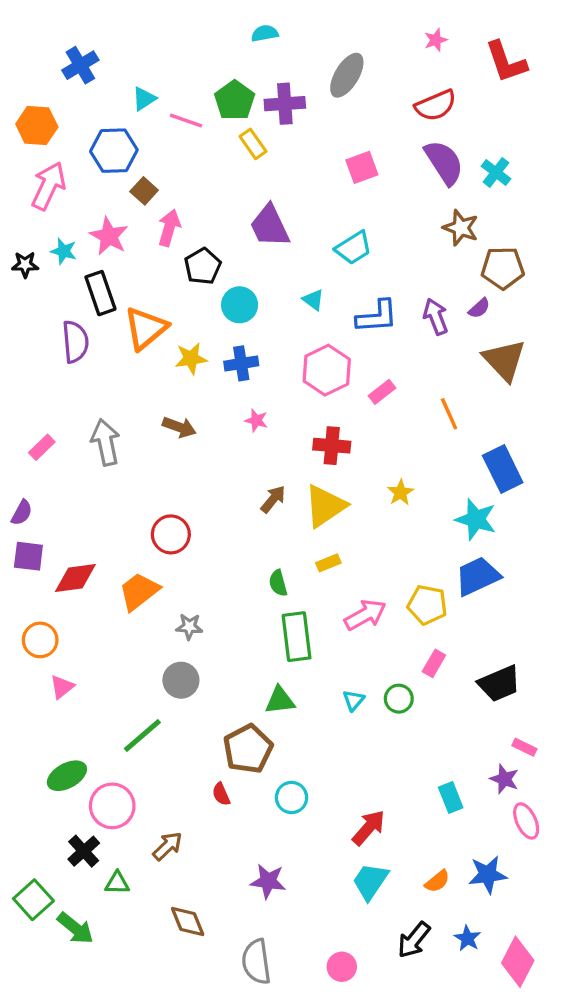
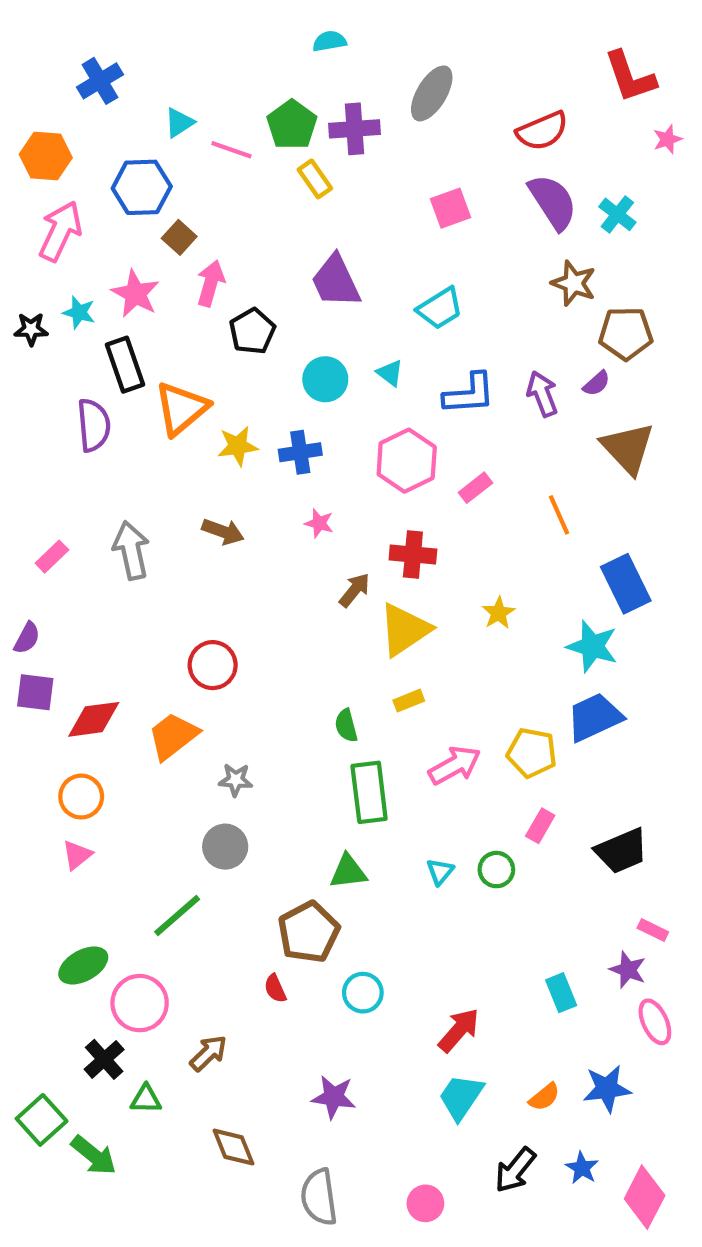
pink star: (436, 40) -> (667, 139), moved
cyan circle: (240, 305) -> (325, 379), moved
brown arrow: (273, 499) -> (355, 590), moved
orange circle: (40, 640) -> (81, 797), moved

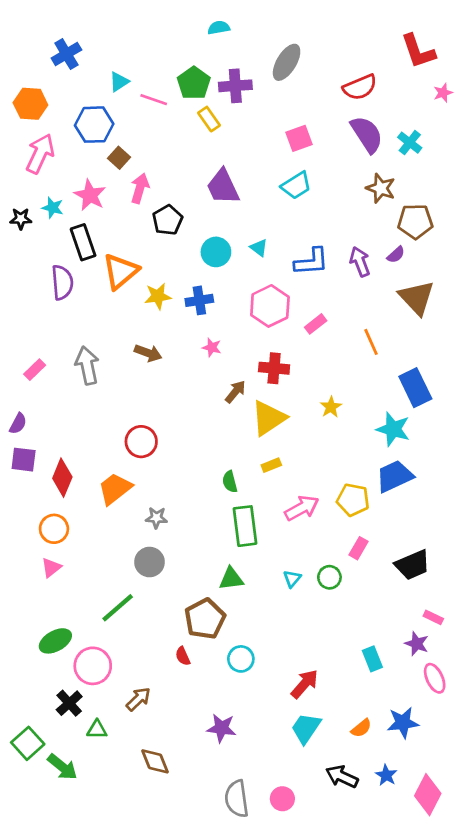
cyan trapezoid: (440, 308) -> (296, 185), moved
red diamond: (94, 719) -> (62, 478), turned -60
black arrow: (515, 1170) -> (342, 777), turned 76
gray semicircle: (319, 1197) -> (237, 799), moved

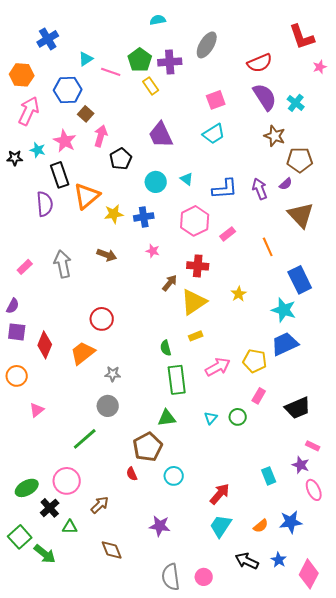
orange circle: (54, 529) -> (17, 376), moved
green ellipse: (55, 641) -> (27, 488), moved

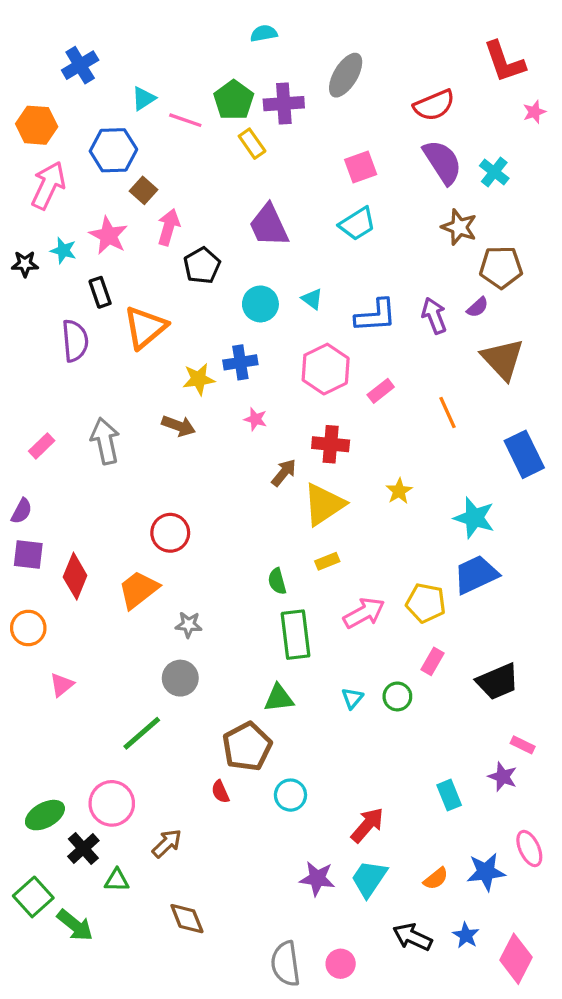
black rectangle: (60, 175) -> (100, 292), size x0.7
yellow star: (114, 214) -> (199, 379), moved
blue rectangle: (300, 280) -> (524, 454), moved
pink ellipse: (314, 490) -> (529, 848), moved
purple star: (160, 526) -> (317, 879), moved

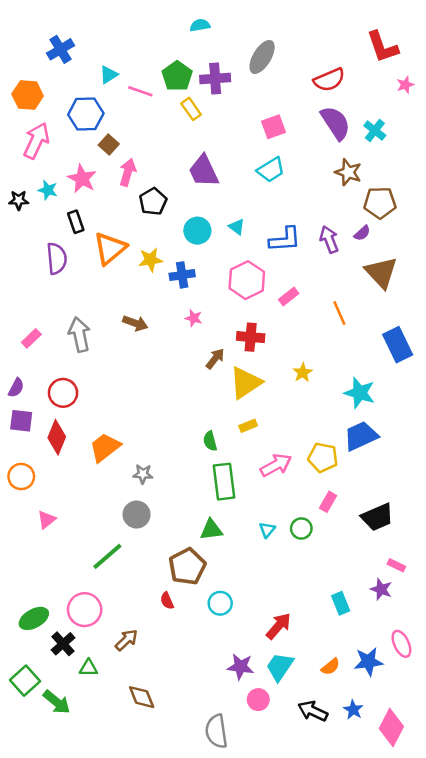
yellow star: (199, 379) -> (150, 260), moved
red circle: (170, 533) -> (63, 393), moved
pink circle: (341, 964) -> (258, 700), moved

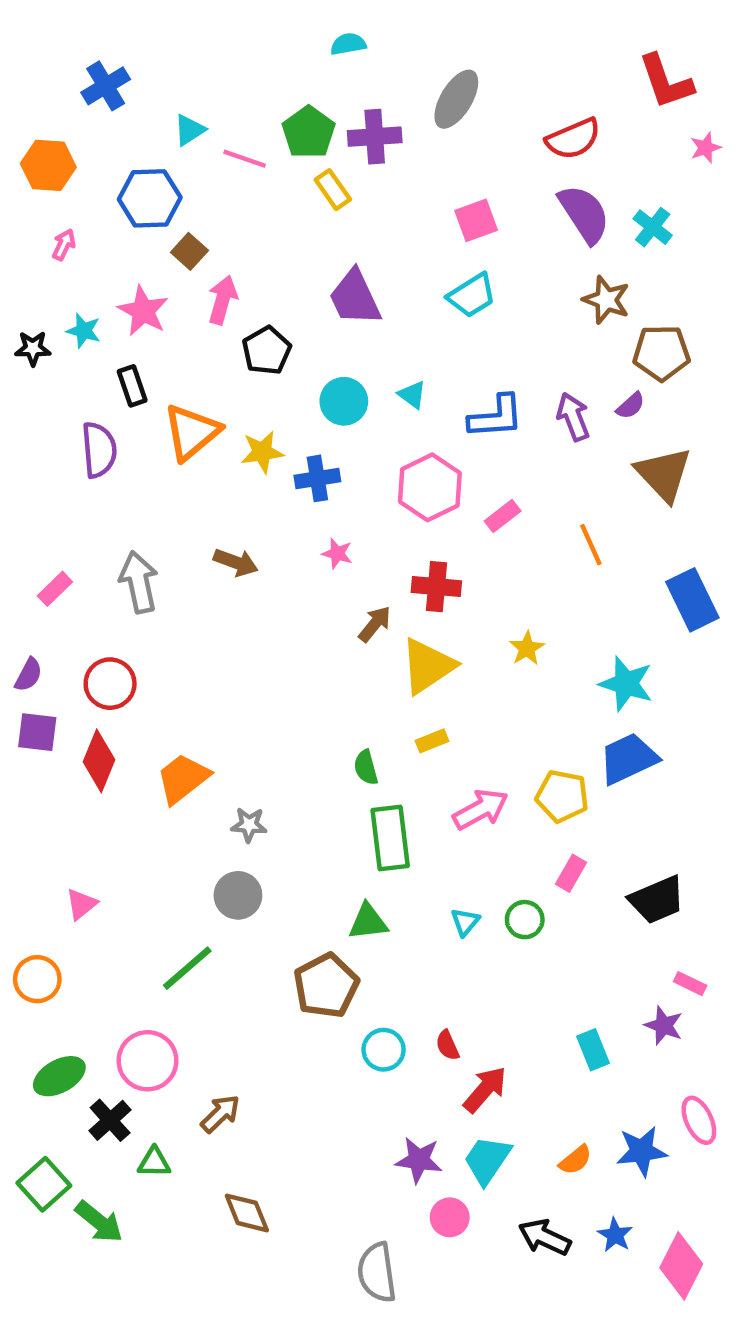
pink arrow: (36, 141) -> (64, 245), size x0.5
orange circle: (21, 477) -> (37, 979), moved
red semicircle: (167, 601) -> (447, 1045), moved

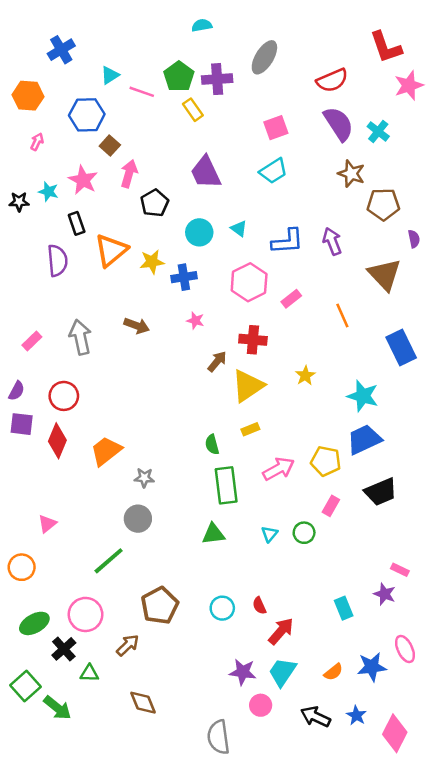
pink star: (706, 148) -> (409, 85), size x1.6
purple semicircle: (631, 406) -> (414, 239), moved, turned -60
black trapezoid: (657, 900) -> (381, 492), moved
brown pentagon: (326, 986) -> (160, 606), moved

